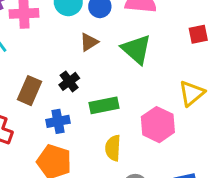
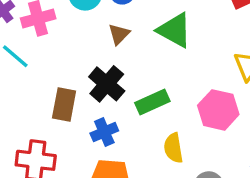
black cross: (69, 81) -> (107, 84), size x1.5

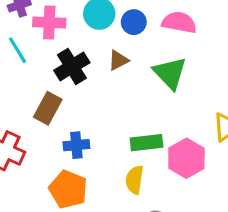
black cross: (107, 84) -> (72, 66), moved
green rectangle: (152, 102) -> (147, 143), moved

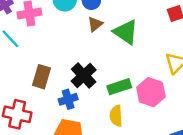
brown triangle: (118, 60) -> (95, 24), moved
black cross: (72, 66) -> (84, 76), moved

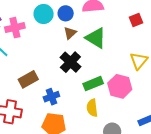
black cross: (84, 76) -> (70, 62), moved
brown rectangle: (42, 77) -> (28, 79), turned 48

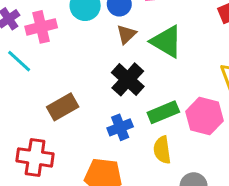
blue cross: (51, 97) -> (120, 127), moved

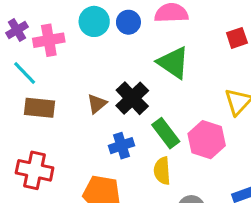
brown triangle: (126, 34) -> (97, 104), moved
brown rectangle: (63, 107) -> (40, 108), moved, turned 32
green rectangle: (163, 112) -> (166, 133), turned 72

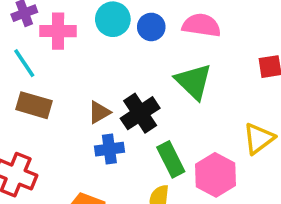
blue cross: (122, 146) -> (109, 149), moved

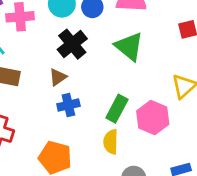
black cross: (140, 113) -> (72, 44), moved
green rectangle: (171, 159) -> (117, 109), turned 60

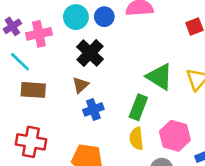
green triangle: (129, 46) -> (160, 77), moved
pink hexagon: (153, 118) -> (175, 136), moved

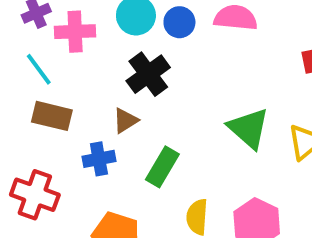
green rectangle: (138, 107) -> (162, 167), moved
blue cross: (93, 109) -> (99, 159), moved

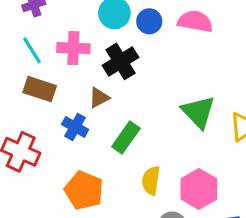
pink cross: (75, 32) -> (73, 48), moved
blue cross: (99, 159) -> (75, 127), turned 35

